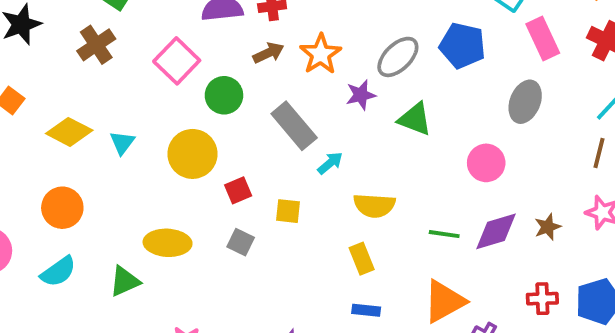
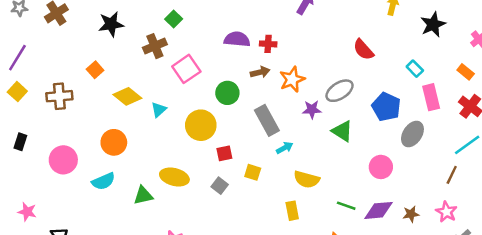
blue pentagon: (462, 46) -> (386, 107), moved
pink square: (177, 61) -> (186, 69), moved

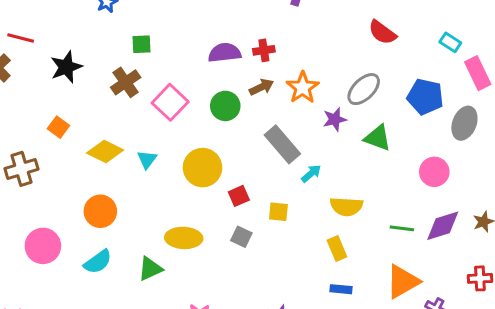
green square: (174, 19) -> (142, 44), turned -35
green circle: (227, 93) -> (225, 106), moved

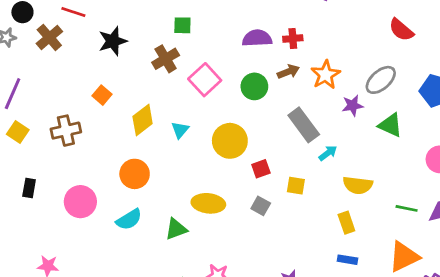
yellow diamond: (105, 151) -> (143, 120), turned -68

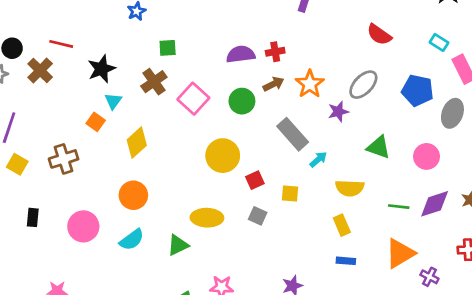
green triangle: (390, 125) -> (379, 147), moved
cyan triangle: (180, 130) -> (113, 101), moved

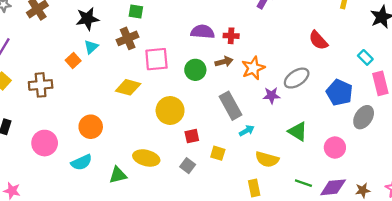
green square: (168, 48) -> (136, 12), moved
pink square: (193, 99) -> (156, 59), turned 30
yellow diamond: (137, 143) -> (128, 87), moved, turned 45

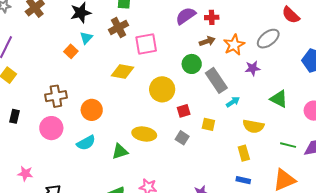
purple semicircle: (203, 32) -> (186, 16), turned -35
green circle: (195, 70) -> (192, 64), moved
gray ellipse: (297, 78) -> (268, 39), moved
brown cross: (41, 85) -> (56, 96), moved

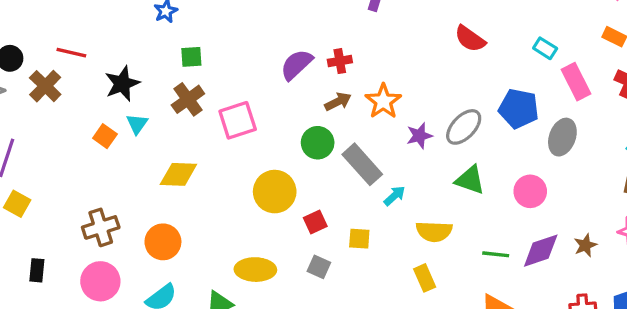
gray ellipse: (268, 39) -> (464, 127), moved
orange square: (71, 51) -> (105, 136), moved
yellow diamond: (123, 72) -> (178, 174), moved

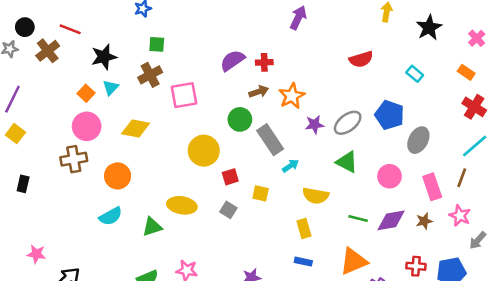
red semicircle: (470, 39) -> (361, 59), turned -60
pink rectangle: (576, 82) -> (432, 187), moved
pink circle: (100, 281) -> (87, 126), moved

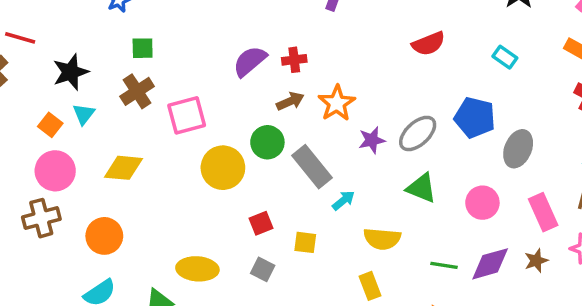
yellow circle: (204, 151) -> (223, 168), moved

